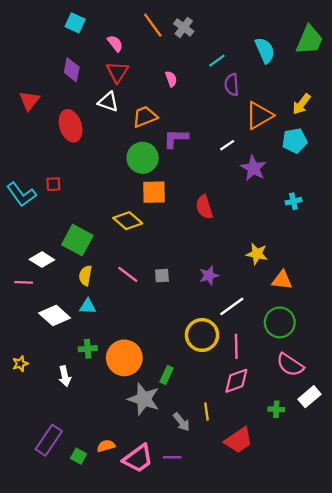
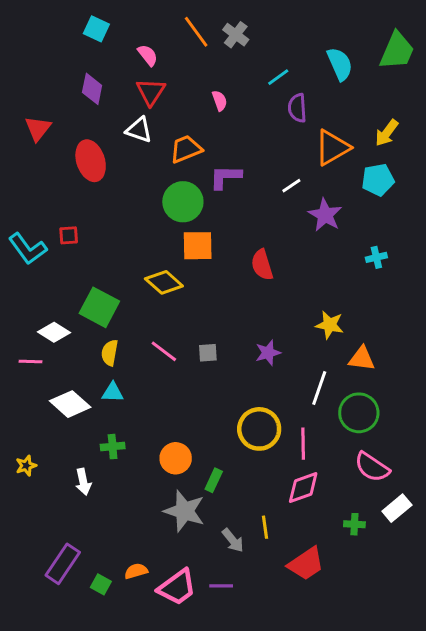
white line: (232, 306) -> (319, 388), moved, turned -35
orange circle: (124, 358) -> (176, 458), moved, size x0.7

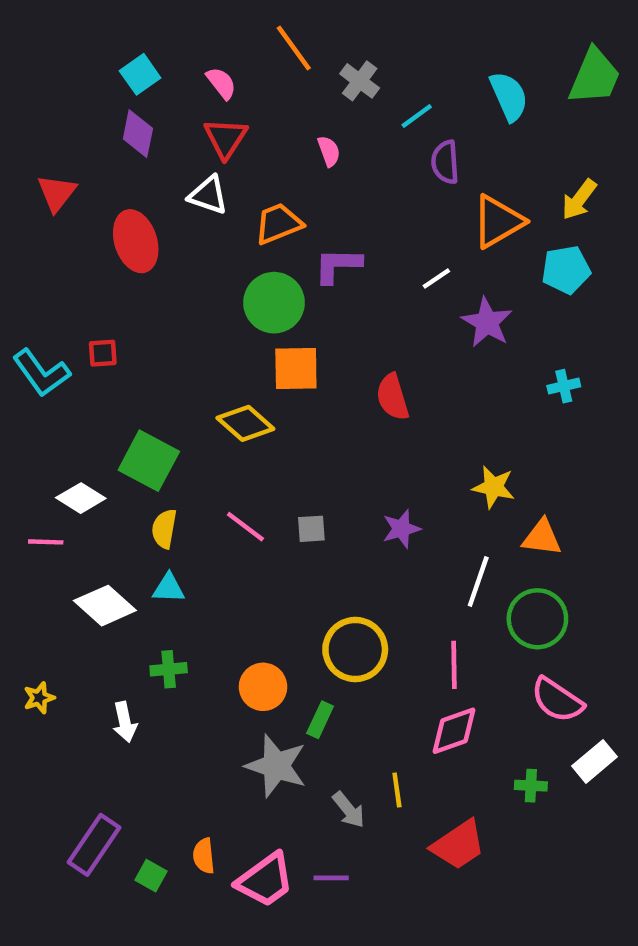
cyan square: (96, 29) -> (140, 74), moved, turned 30
gray cross: (236, 35) -> (360, 81), moved
yellow circle: (259, 429) -> (355, 650), moved
orange semicircle: (136, 571) -> (204, 856), turned -80

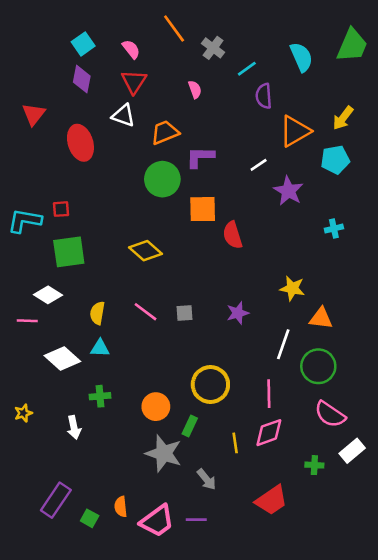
orange square: (296, 369) -> (203, 209), moved
cyan L-shape: (41, 373) -> (25, 221), turned 136
green square: (149, 461) -> (69, 252), moved, turned -36
yellow line: (397, 790) -> (235, 443), moved

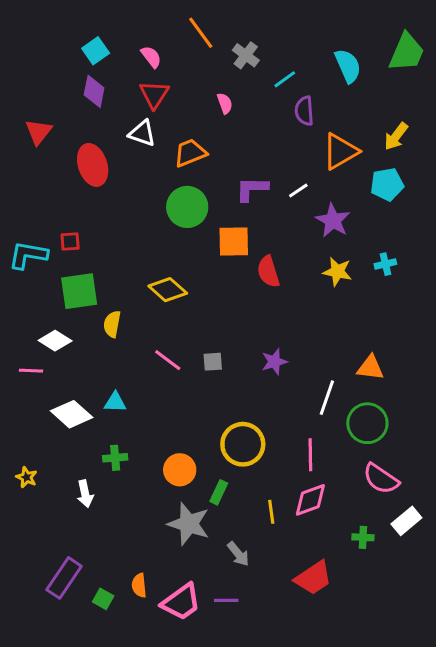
purple L-shape: (200, 157) -> (252, 189), moved
yellow star: (292, 288) -> (337, 272), moved
yellow semicircle: (97, 313) -> (112, 324), moved
yellow star: (23, 413) -> (27, 477), turned -30

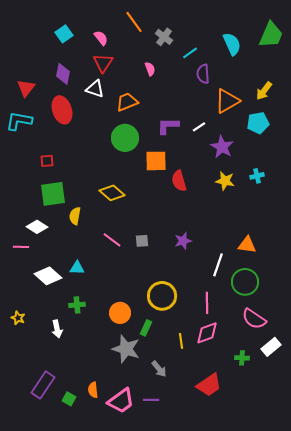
purple diamond: (94, 91) -> (63, 74), moved
cyan L-shape: (28, 255) -> (19, 121), moved

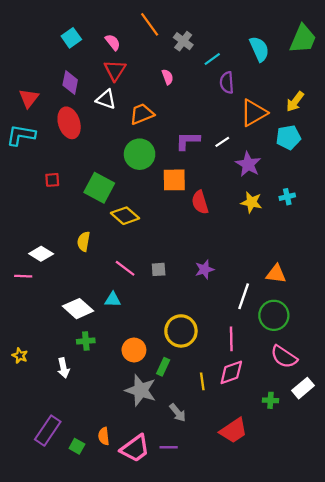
green square: (53, 194) -> (99, 188), moved, turned 36
cyan triangle: (77, 268) -> (113, 300), moved
white diamond: (48, 276) -> (78, 309), moved

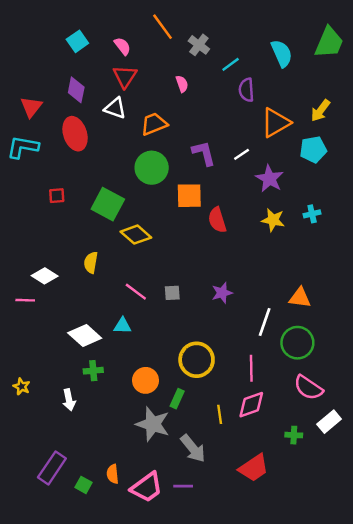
purple L-shape: (188, 141) -> (204, 153), turned 75
gray arrow: (178, 413) -> (193, 448), size x1.4

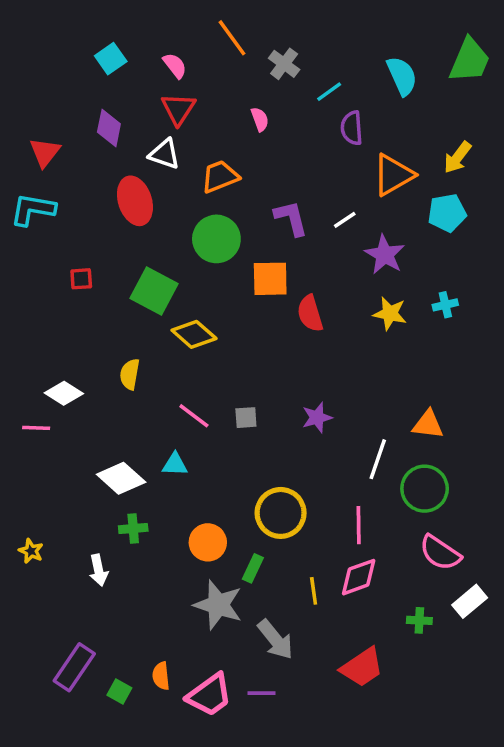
red ellipse: (75, 134) -> (135, 201), moved

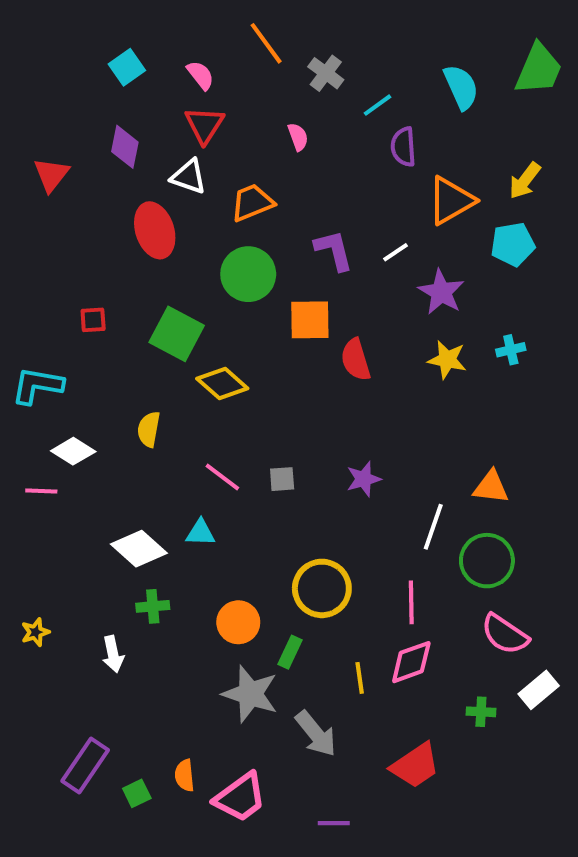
cyan L-shape: (33, 209) -> (37, 386), moved
yellow star: (31, 551) -> (35, 632), turned 30
green square: (119, 691) -> (137, 793), turned 35
purple line: (262, 693) -> (334, 823), moved

